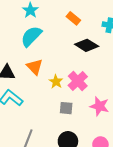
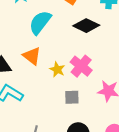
cyan semicircle: (31, 36) -> (40, 22), moved

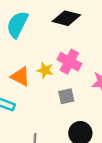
orange triangle: (32, 56) -> (20, 76), moved

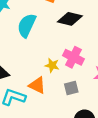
orange triangle: (20, 76) -> (37, 85), moved

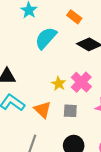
orange triangle: (37, 85) -> (43, 110), moved

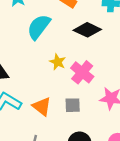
yellow star: (59, 84) -> (58, 62), moved

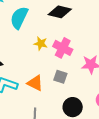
gray square: (73, 105) -> (60, 77), turned 32

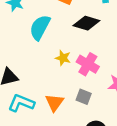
orange triangle: (35, 83) -> (54, 103), turned 36

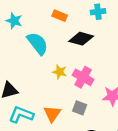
cyan semicircle: (40, 27) -> (38, 43), turned 115

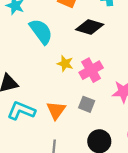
pink cross: (83, 77) -> (91, 70), turned 30

